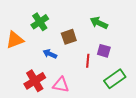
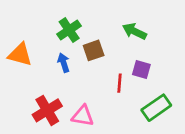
green cross: (40, 22) -> (69, 30), moved
orange triangle: (15, 40) -> (20, 55), turned 36
blue arrow: (50, 54) -> (64, 63), moved, turned 48

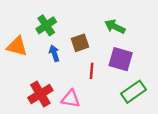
green cross: (69, 30) -> (46, 25), moved
purple square: (141, 69) -> (121, 59), size x1.5
red line: (120, 83) -> (92, 71), moved

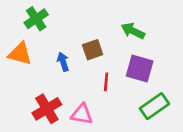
green cross: (46, 25) -> (36, 19), moved

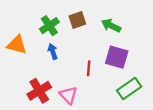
green cross: (36, 19) -> (49, 26), moved
brown square: (93, 50) -> (77, 20), moved
pink triangle: (82, 114) -> (68, 95), turned 36

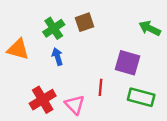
green arrow: (111, 26) -> (150, 28), moved
red line: (89, 68) -> (100, 87), moved
green rectangle: (129, 88) -> (141, 97), turned 50

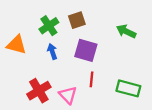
green arrow: (150, 28) -> (126, 31), moved
purple square: (128, 63) -> (86, 50), moved

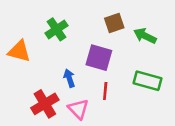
brown square: (77, 20) -> (114, 23), moved
blue arrow: (52, 51) -> (69, 78), moved
green rectangle: (128, 88) -> (148, 81), moved

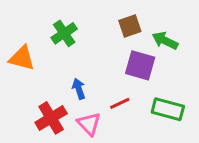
purple square: (99, 58) -> (140, 65), moved
green rectangle: (148, 81) -> (168, 109), moved
red line: (105, 91) -> (120, 103), turned 60

